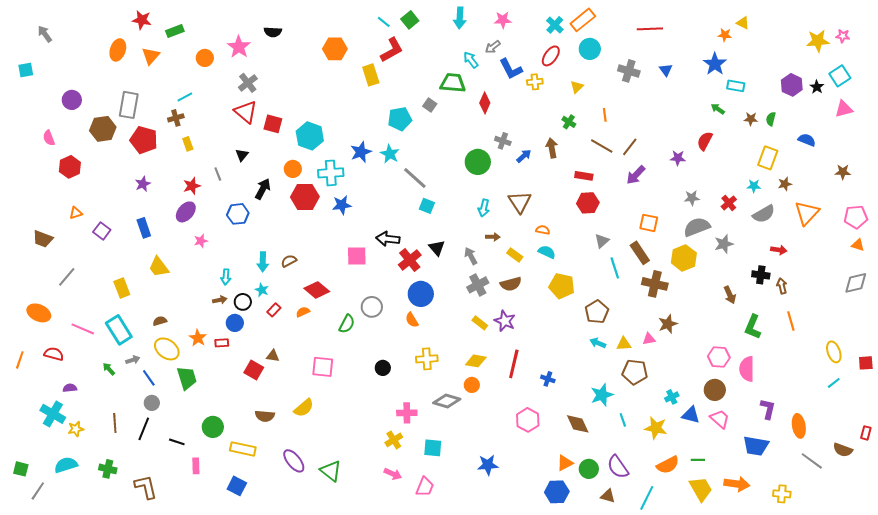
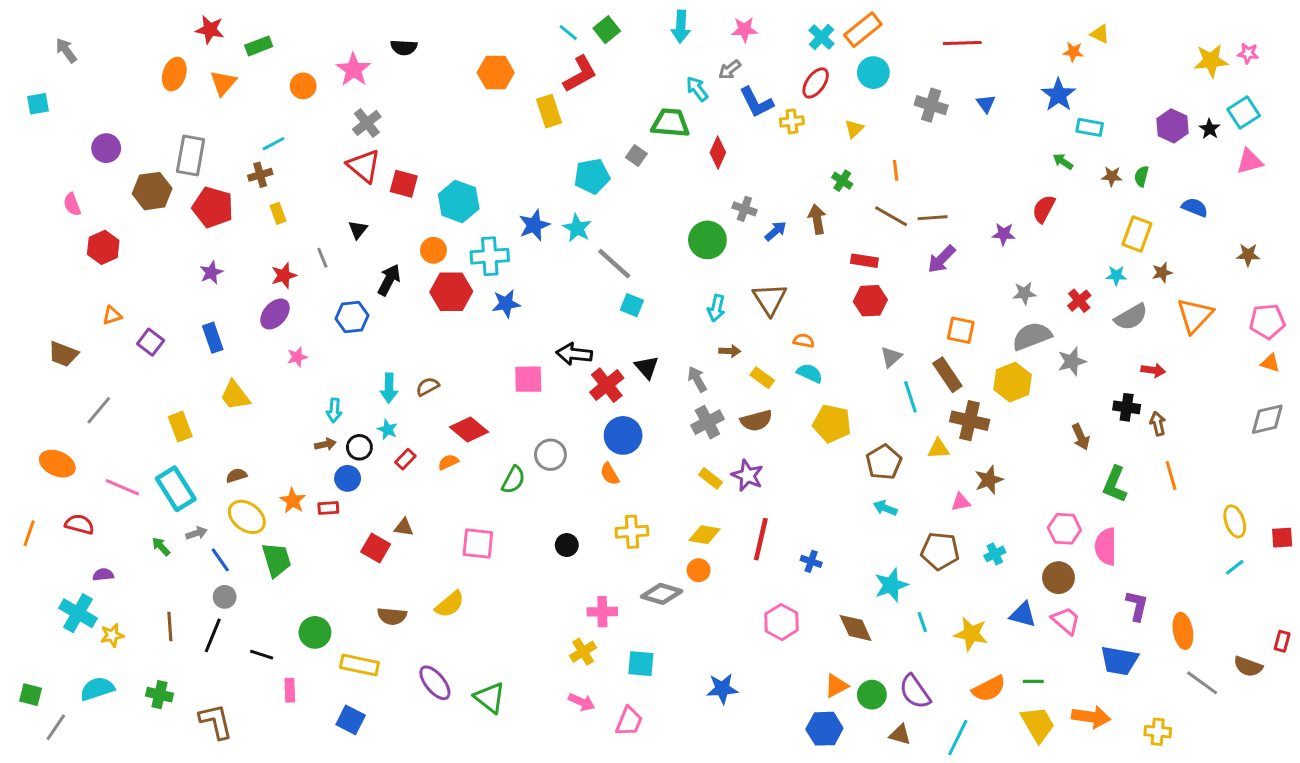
brown line: (630, 147) -> (933, 218), turned 48
yellow triangle: (624, 344) -> (939, 449), moved
cyan cross: (672, 397) -> (995, 554), moved

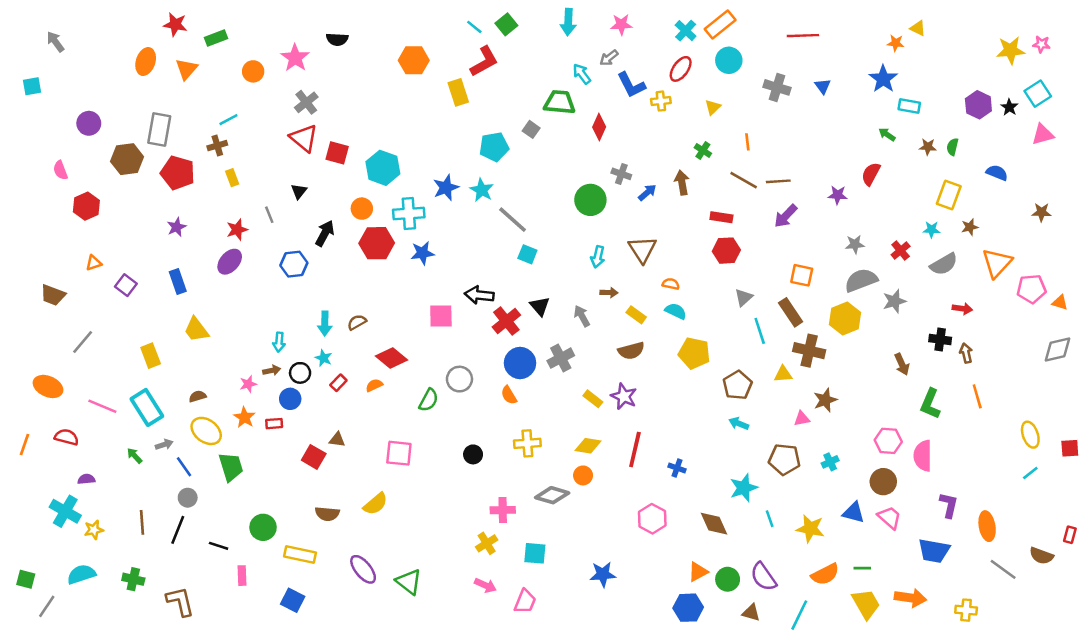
pink pentagon: (1267, 321) -> (1032, 289), moved
pink star: (297, 357) -> (248, 384), moved
gray cross: (707, 422) -> (561, 358), moved

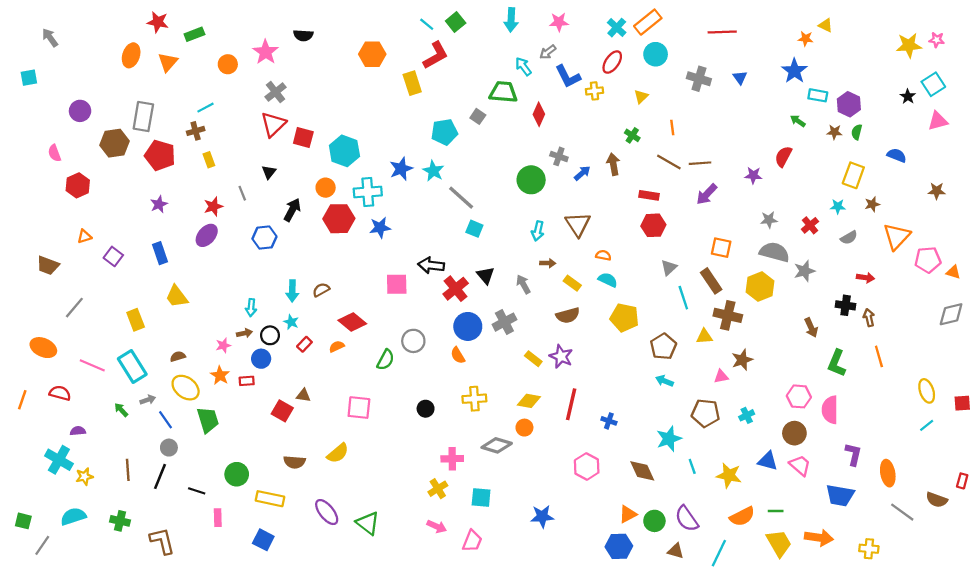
purple hexagon: (978, 105) -> (849, 104), moved
red triangle: (304, 138) -> (273, 124), turned 36
gray semicircle: (944, 264) -> (849, 238), size x0.7
gray semicircle: (861, 280) -> (774, 252), turned 36

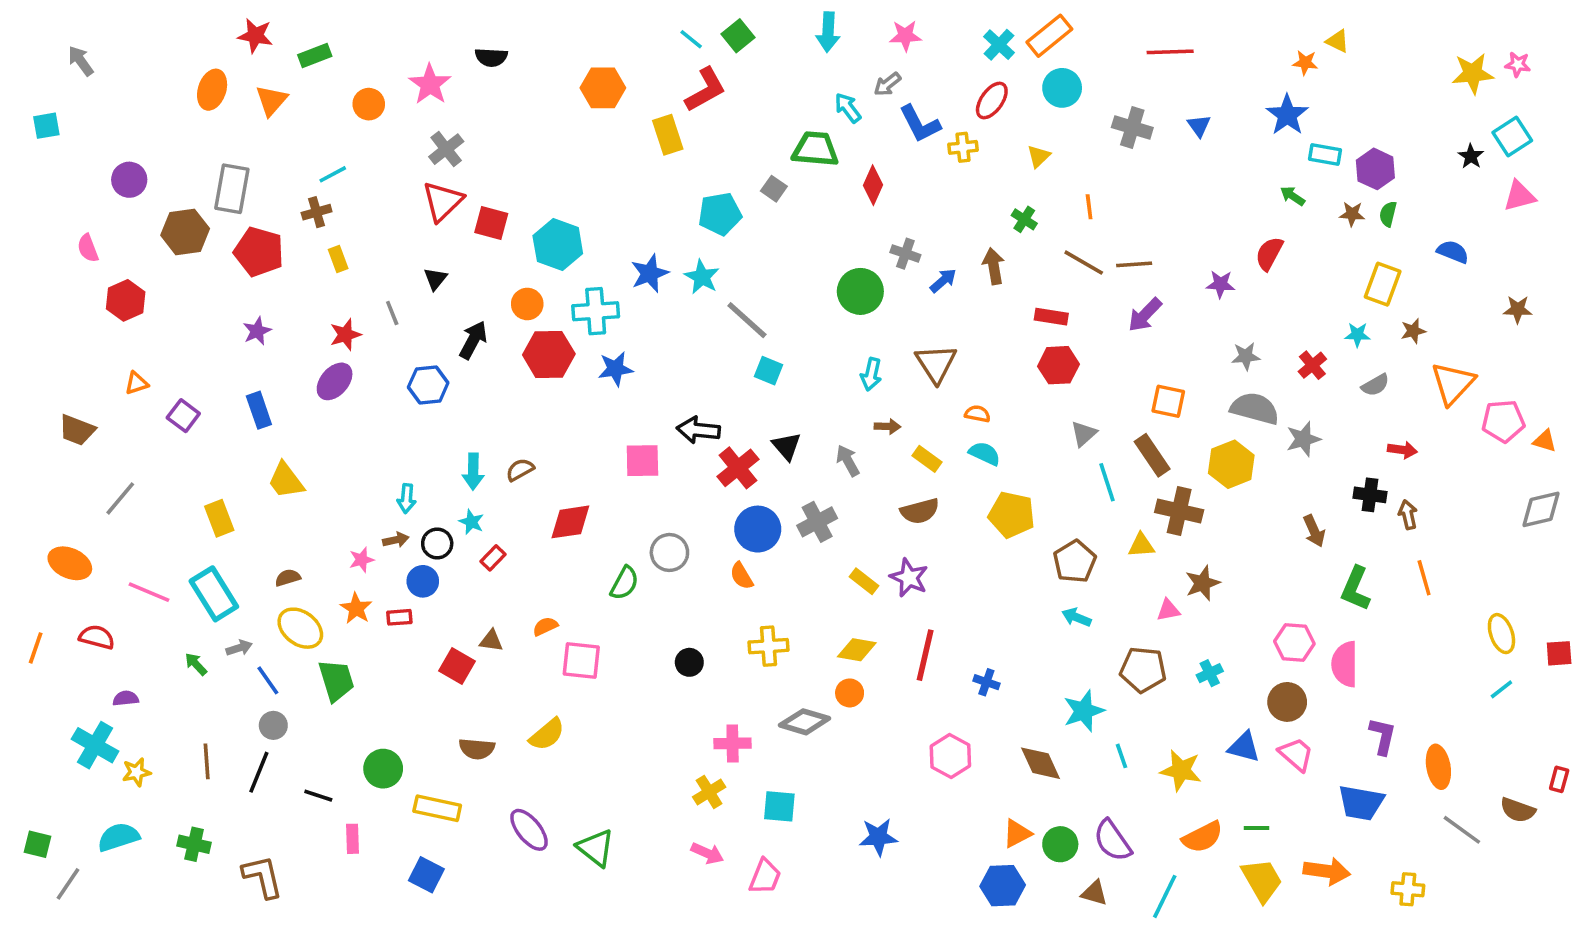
red diamond: (352, 322) -> (570, 522), turned -48
orange semicircle: (337, 346) -> (545, 626), moved

